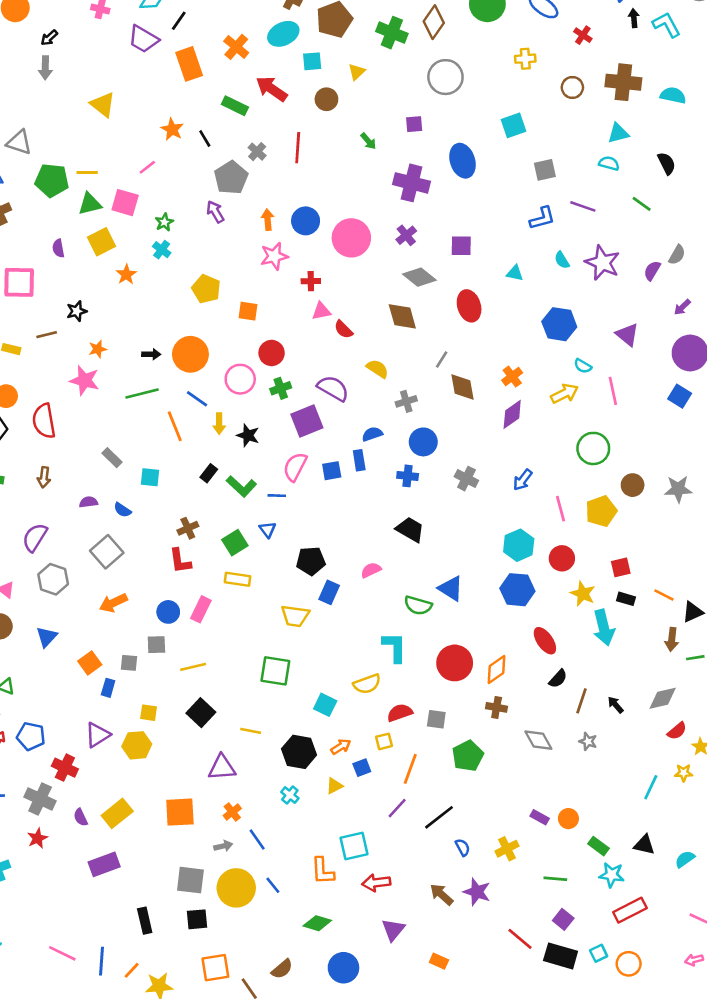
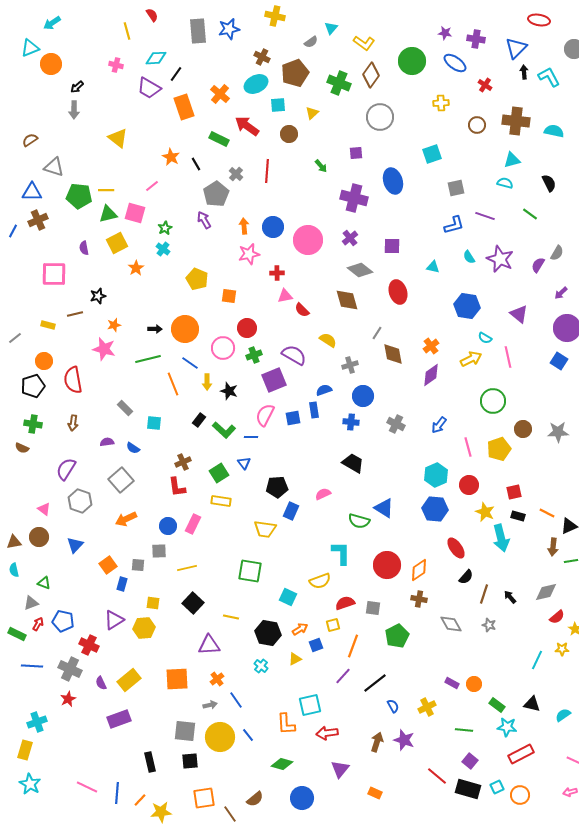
brown arrow: (442, 894) -> (377, 742), turned 66

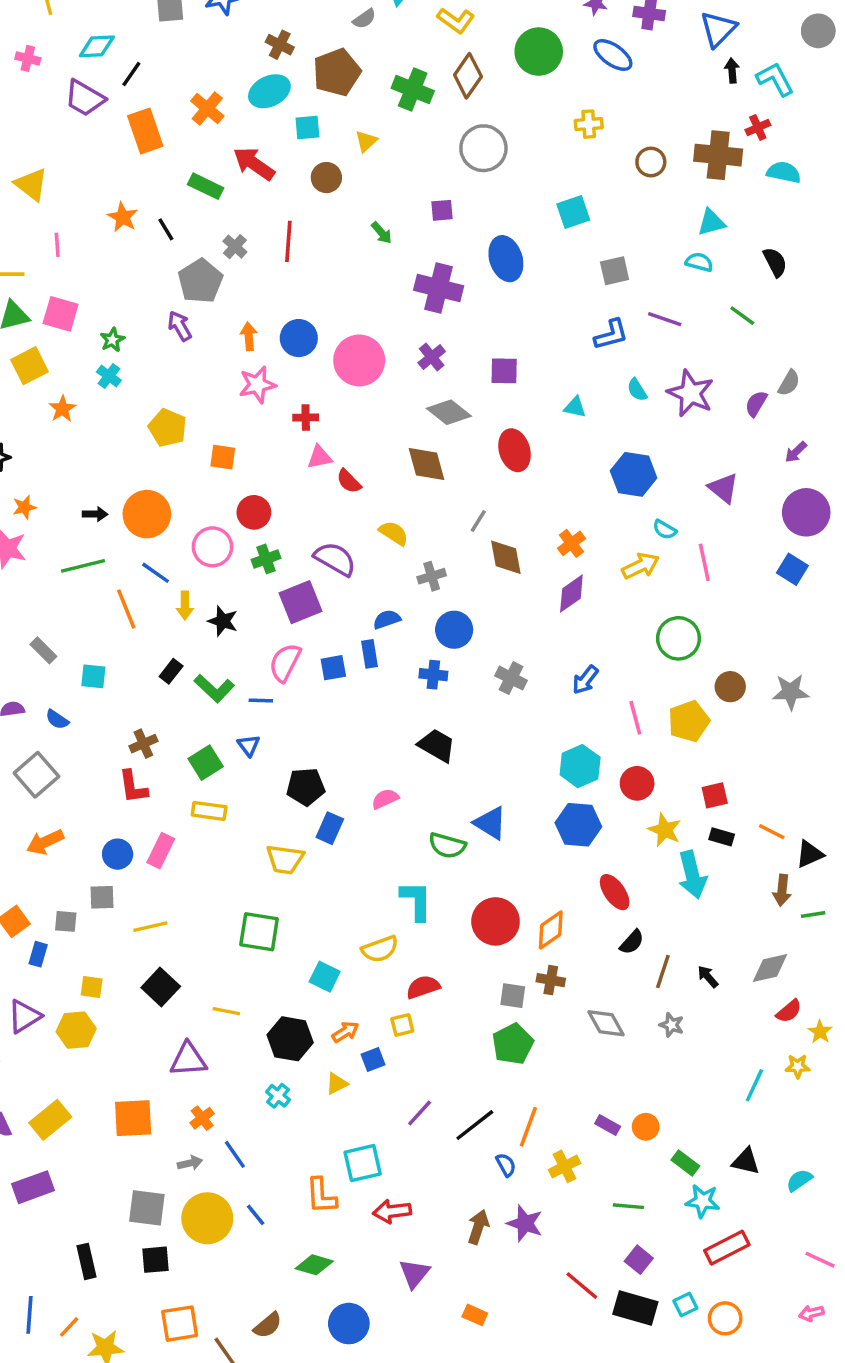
red cross: (485, 85) -> (758, 127), moved, turned 32
pink line: (152, 186) -> (57, 245), moved, turned -56
gray square: (373, 608) -> (513, 996), moved
orange line: (353, 646) -> (528, 1127), moved

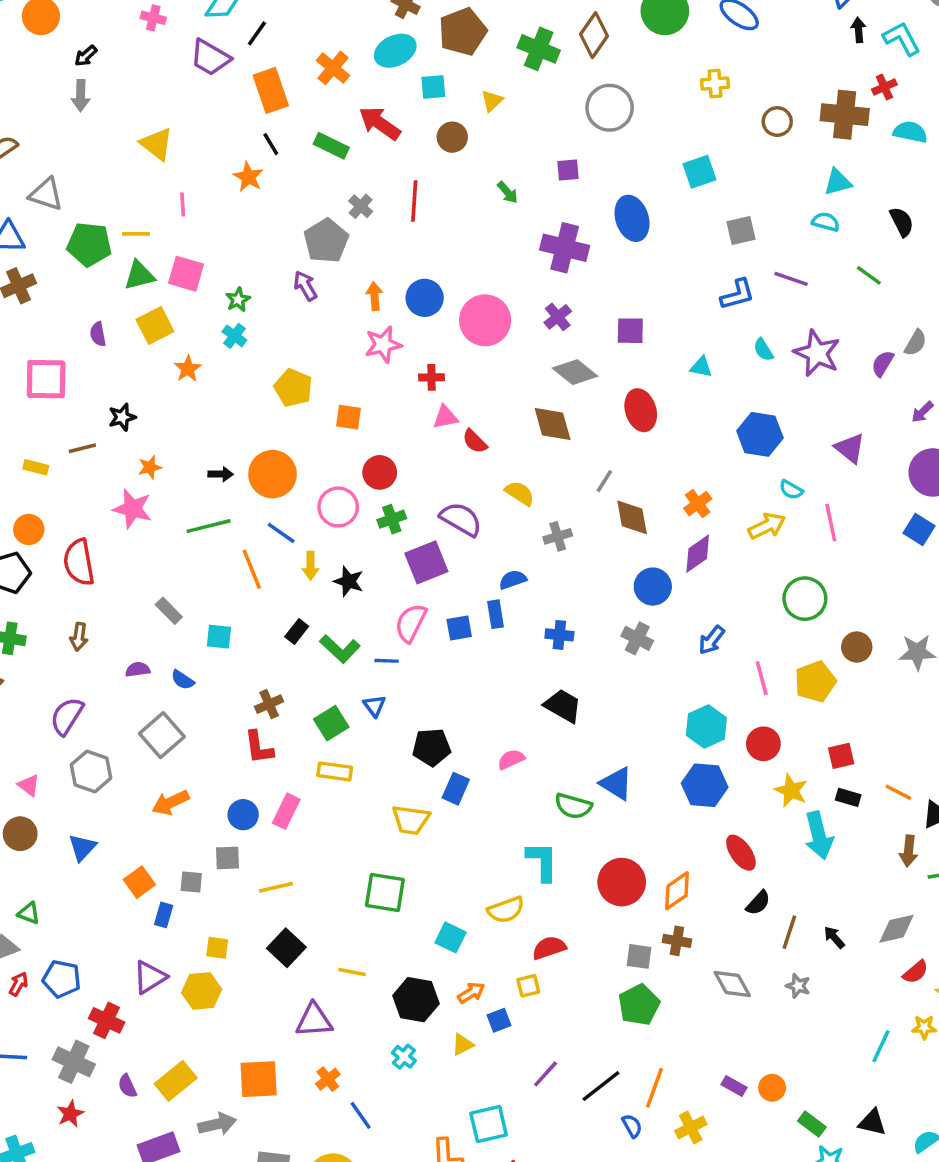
black line: (166, 229) -> (271, 144), moved
blue circle: (454, 630) -> (653, 587), moved
gray arrow: (190, 1163) -> (217, 1124), moved, size x1.5

